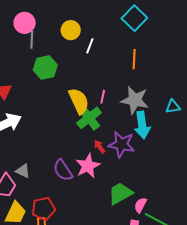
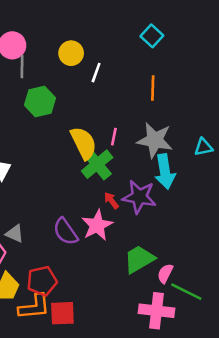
cyan square: (134, 18) -> (152, 36), size x0.7

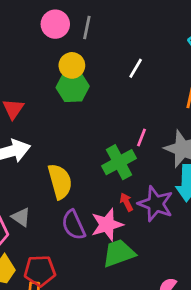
yellow circle: (71, 53) -> (72, 65), moved
gray line: (22, 67) -> (87, 28), moved
yellow semicircle: (84, 143) -> (60, 181), moved
green trapezoid: (139, 259) -> (119, 253), moved

